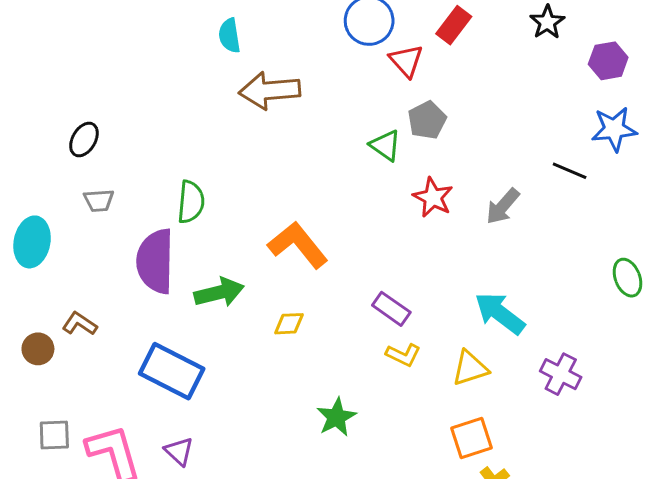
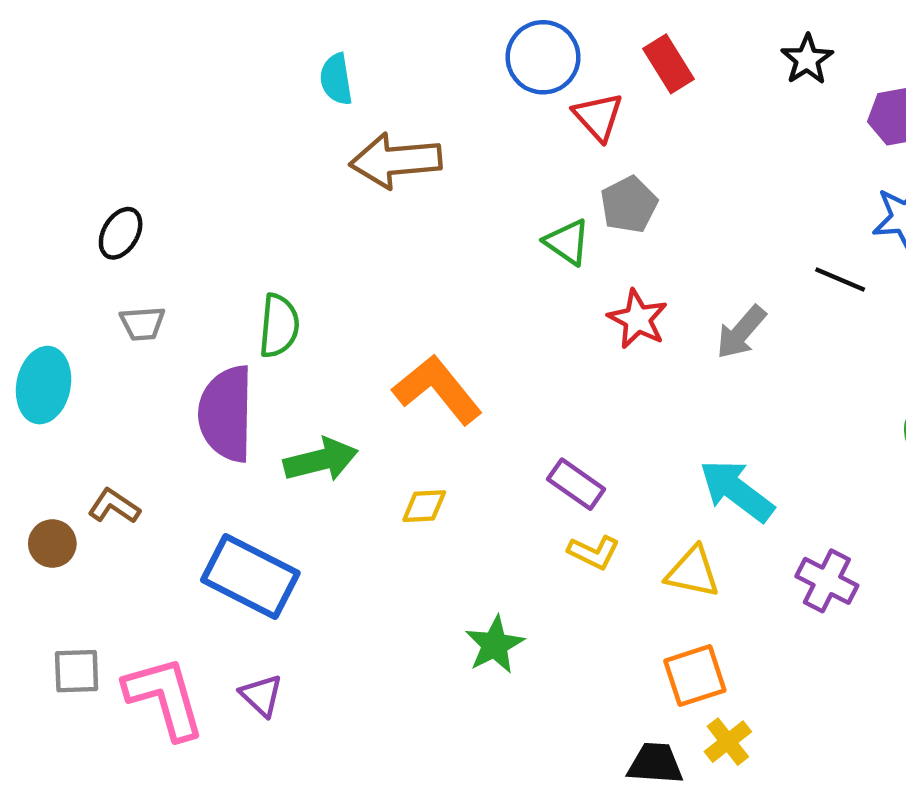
red rectangle: (454, 25) -> (668, 64), turned -69
yellow triangle: (470, 368) -> (693, 572), turned 30

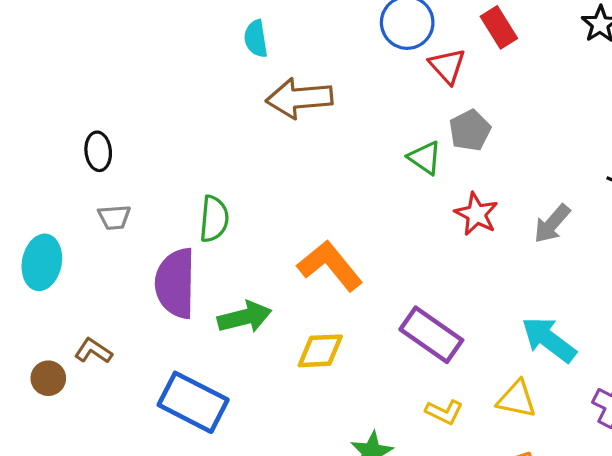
black ellipse: (121, 233) -> (98, 151), turned -36
purple rectangle: (576, 484) -> (431, 335), size x1.5
yellow diamond: (424, 506) -> (320, 351), size x1.4
yellow L-shape: (594, 552) -> (444, 412), moved

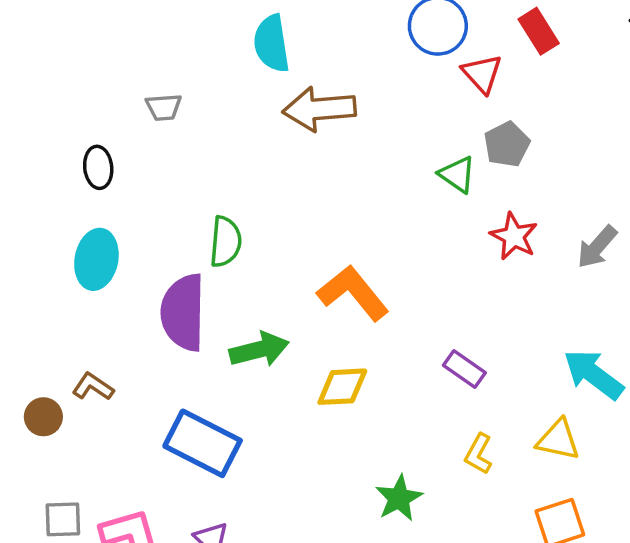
cyan semicircle: (256, 39) -> (272, 44), size x1.4
gray trapezoid: (114, 217) -> (164, 107), moved
cyan ellipse: (42, 262) -> (96, 259), moved
purple rectangle: (431, 335) -> (464, 369), size x0.6
yellow L-shape: (444, 412) -> (479, 454), turned 93

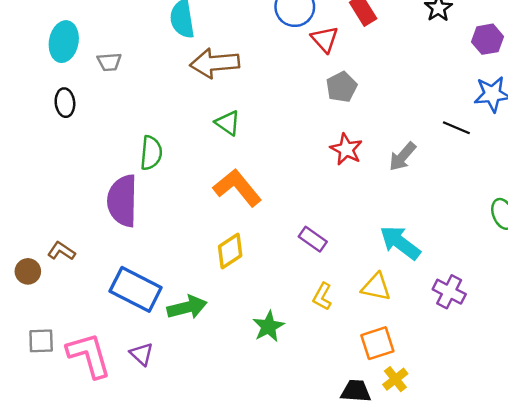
green triangle: (457, 174) -> (228, 123), moved
cyan ellipse: (96, 259) -> (64, 42), moved
green arrow: (259, 350) -> (187, 307), moved
yellow diamond: (342, 387) -> (230, 251), turned -30

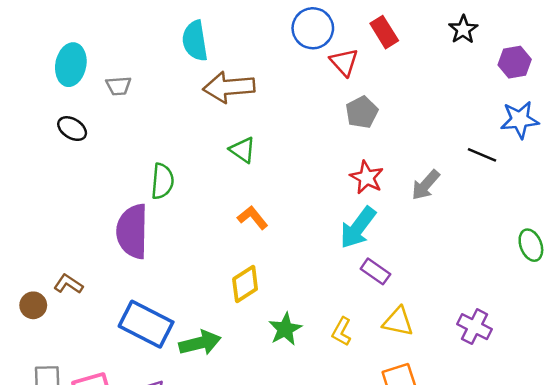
black ellipse: (65, 103) -> (72, 129), turned -52
orange L-shape: (237, 188) -> (253, 218), size x0.6
purple rectangle: (313, 239) -> (375, 271), moved
cyan arrow: (400, 243) -> (358, 228), moved, turned -90
green star: (268, 326) -> (285, 329), moved

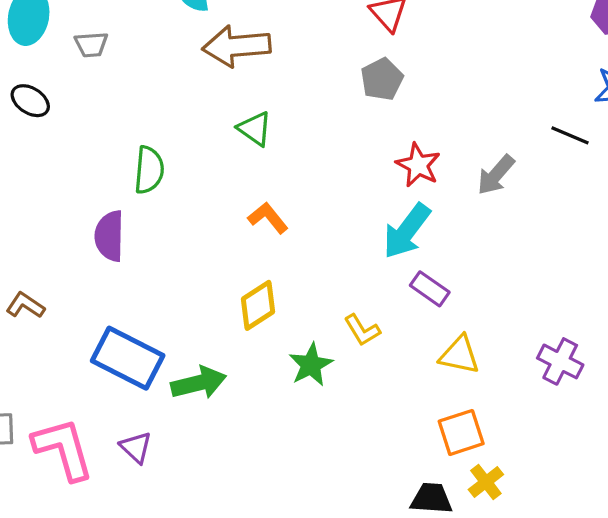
gray pentagon: (362, 112) -> (382, 79), moved
purple semicircle: (132, 231) -> (109, 236), size x0.7
yellow L-shape: (342, 332) -> (362, 330), moved, turned -60

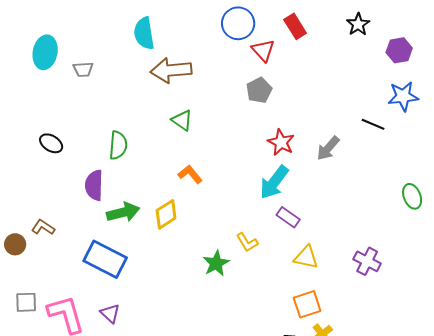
black ellipse: (30, 101) -> (51, 143), moved
yellow diamond: (258, 305) -> (166, 214), moved
green arrow: (199, 383) -> (123, 212), moved

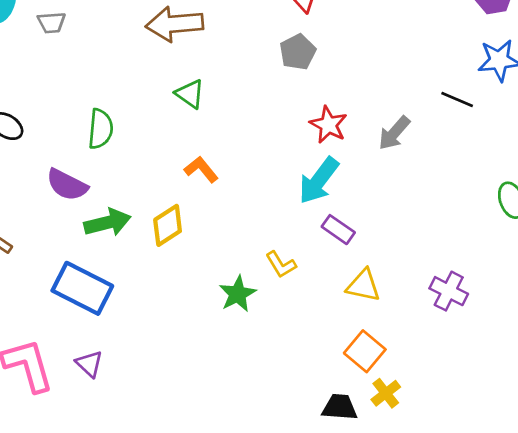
purple semicircle: (94, 185) -> (67, 185), turned -64
orange square: (307, 304) -> (365, 351), turned -32

